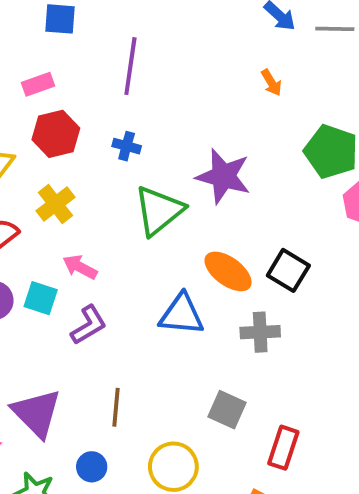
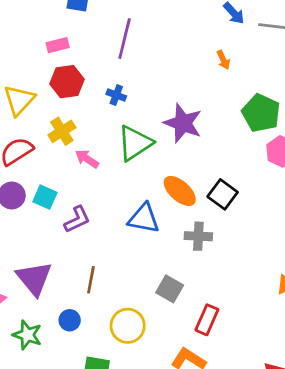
pink arrow: (80, 267) -> (87, 159), moved

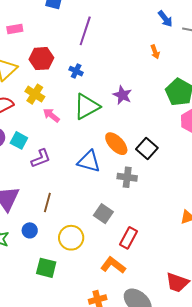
pink rectangle: (58, 45) -> (15, 29), moved
purple star: (183, 123) -> (122, 95), size x0.7
yellow cross: (62, 131) -> (35, 94), turned -30

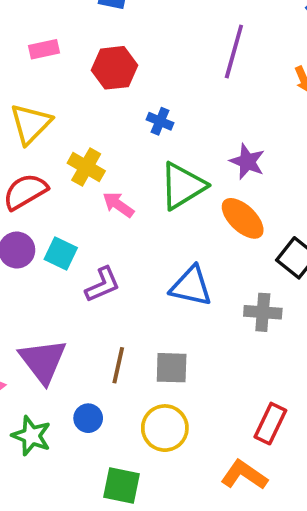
purple line: (85, 31) -> (234, 52), moved
red hexagon: (41, 59) -> (114, 68), moved
orange ellipse: (116, 144) -> (243, 218), moved
gray square: (103, 214) -> (172, 368), moved, turned -30

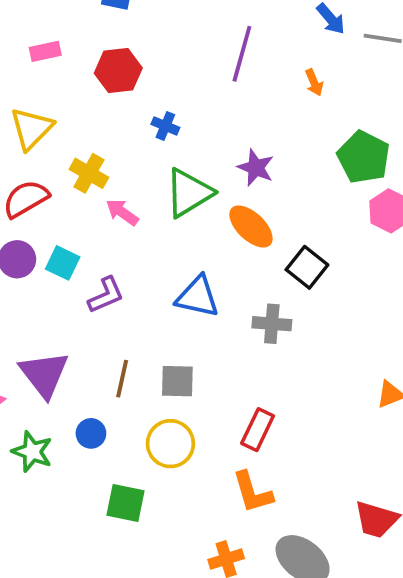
red rectangle: (270, 424) -> (258, 430), moved
orange L-shape: (244, 475) -> (253, 492), turned -141

